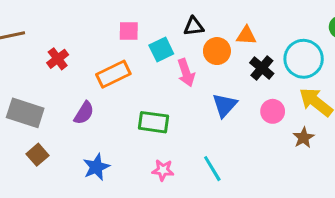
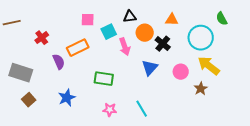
orange triangle: (246, 36) -> (172, 20), moved
black cross: (262, 68) -> (163, 44), moved
purple semicircle: (84, 113) -> (59, 62), moved, turned -56
blue star: (96, 167) -> (67, 98), moved

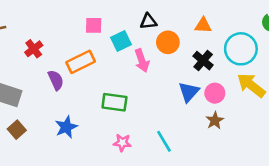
black cross: (163, 44) -> (203, 61), moved
blue triangle: (150, 68) -> (189, 92), moved
brown star: (201, 89) -> (215, 121), moved

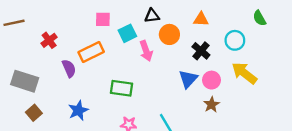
cyan circle: (241, 49) -> (235, 40), size x0.7

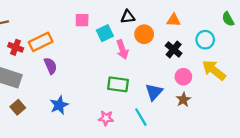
red cross: (49, 40) -> (16, 47), moved, turned -32
orange rectangle: (91, 52) -> (41, 42), moved
blue triangle: (188, 79) -> (154, 92), moved
green rectangle: (122, 88) -> (118, 84), moved

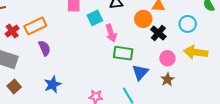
orange circle: (144, 34) -> (143, 19), moved
red cross: (16, 47) -> (12, 31), turned 32
yellow arrow: (214, 70) -> (196, 52), turned -30
green rectangle: (118, 84) -> (123, 53), moved

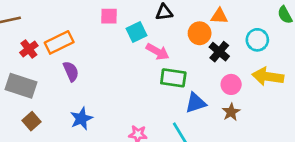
pink arrow: (111, 33) -> (158, 52), turned -42
blue triangle: (140, 72) -> (196, 103), turned 30

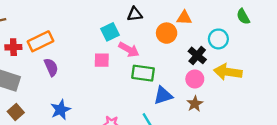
pink square: (109, 16) -> (102, 60), moved
red cross: (29, 49) -> (13, 47), turned 35
black cross: (219, 52) -> (197, 55), moved

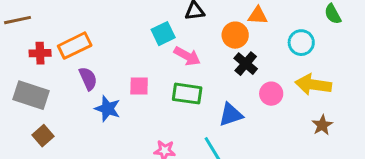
black cross: (197, 55) -> (246, 64), moved
pink square: (102, 60) -> (139, 86), moved
green rectangle: (143, 73) -> (187, 94), moved
brown star: (195, 104) -> (322, 125), moved
blue star: (61, 110) -> (108, 109), moved, turned -30

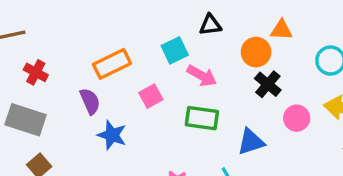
orange rectangle: (75, 46) -> (112, 64), moved
red cross: (40, 53) -> (36, 72), turned 30
pink square: (139, 86) -> (151, 96), moved, turned -30

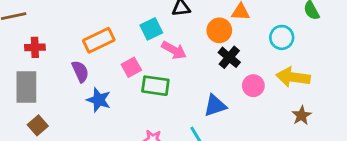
red cross: (36, 72) -> (35, 47), turned -30
green rectangle: (202, 118) -> (155, 86), moved
gray rectangle: (26, 120) -> (26, 87), turned 72

